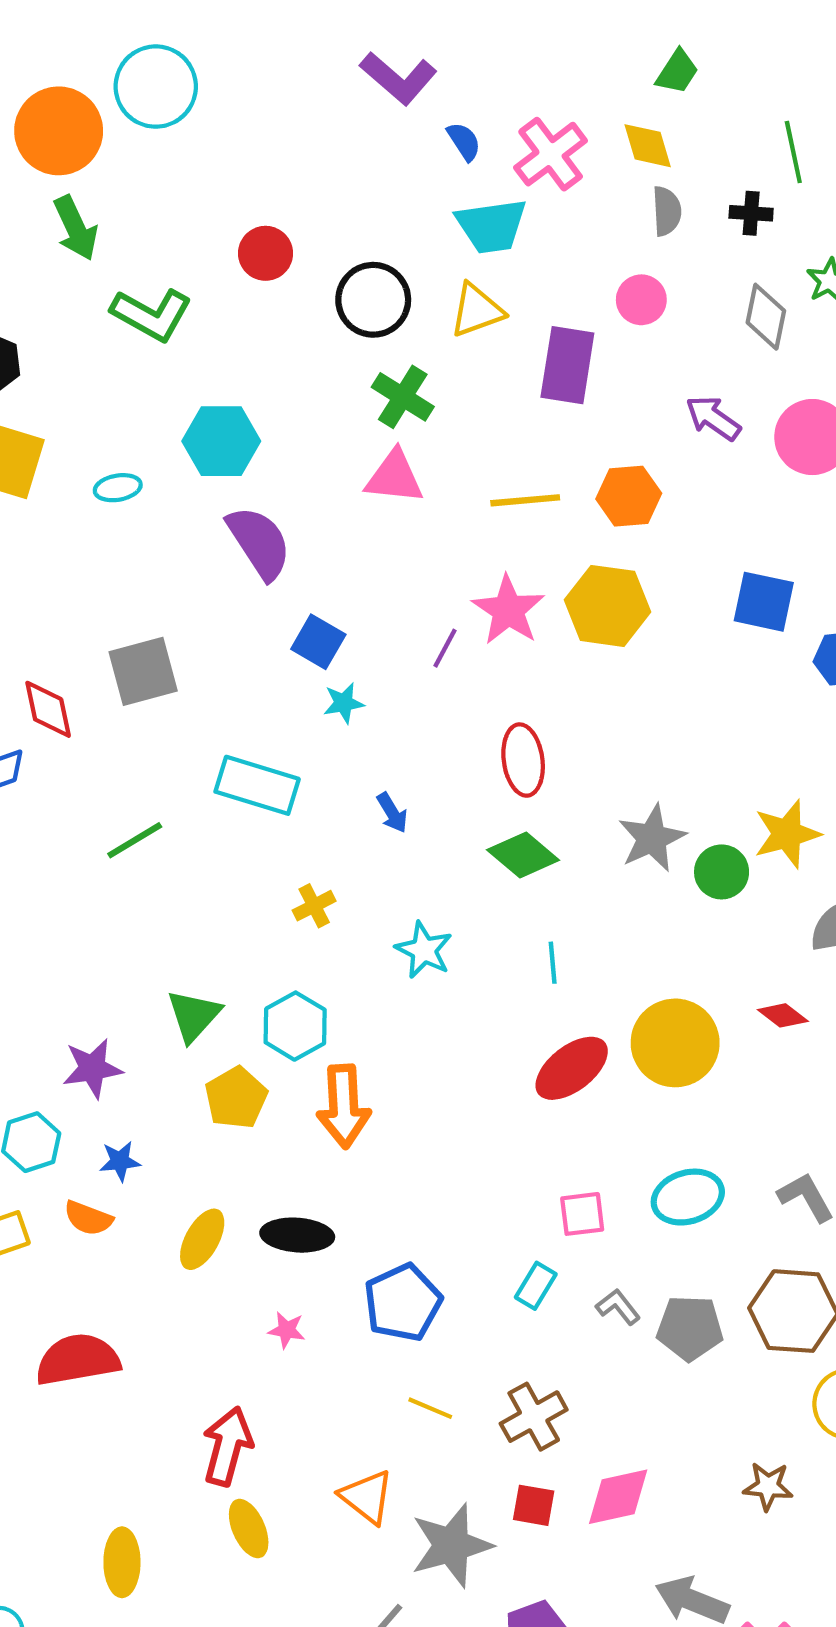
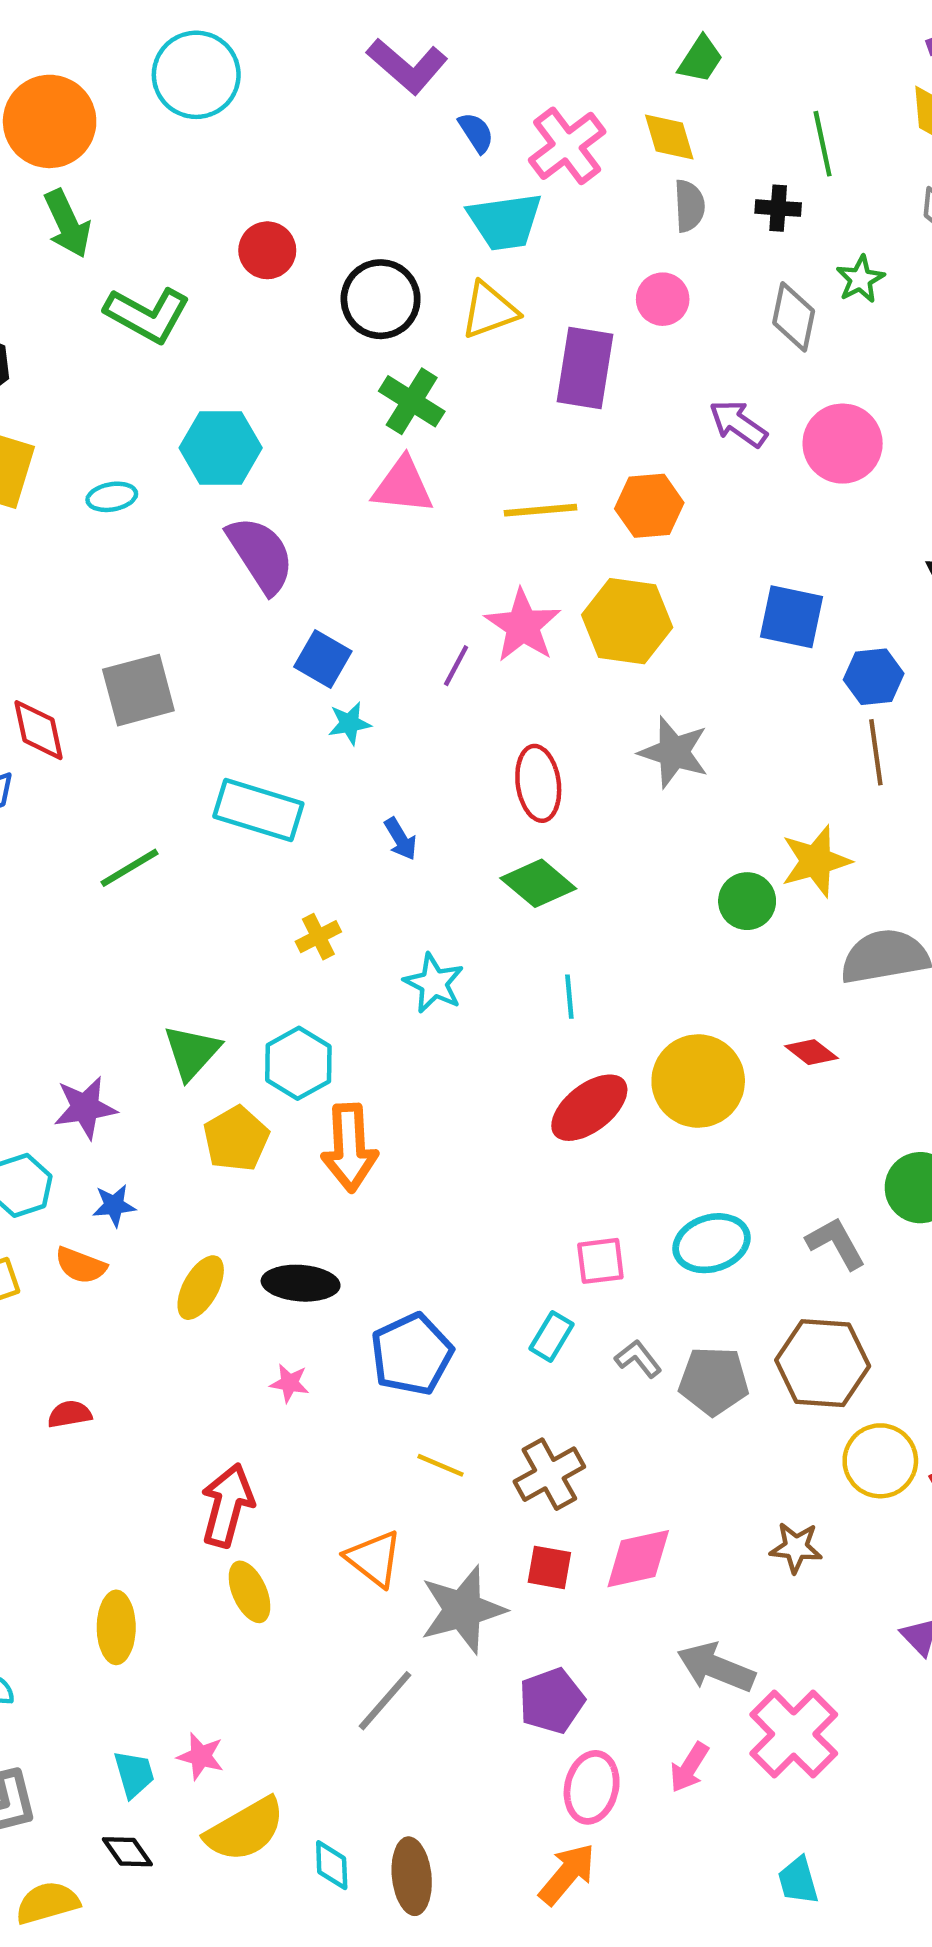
cyan circle: (156, 87) -> (196, 75), moved
gray star: (652, 838) -> (674, 752), moved, turned -30
red semicircle: (78, 1360) -> (70, 1414), size x0.5

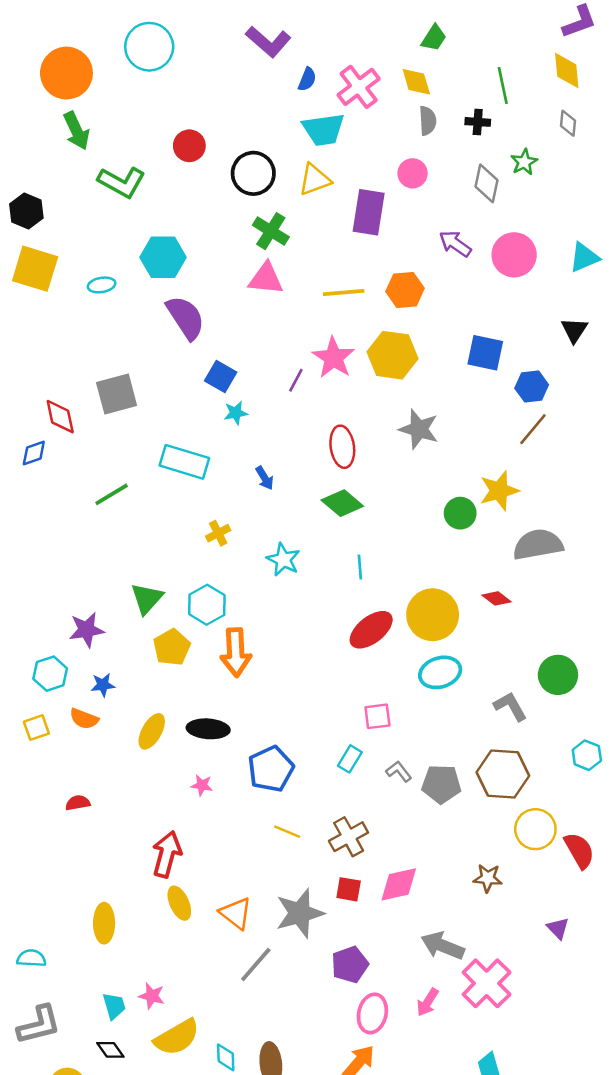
blue semicircle: (476, 133) -> (307, 79), turned 55
brown line: (876, 752) -> (533, 429), turned 48
cyan ellipse: (712, 1243) -> (440, 672), moved
orange triangle: (374, 1559) -> (236, 913), moved

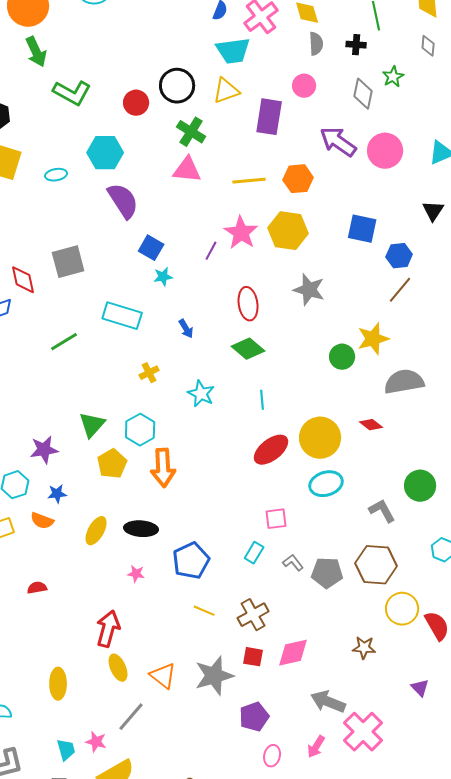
red circle: (189, 146) -> (136, 103), moved
purple arrow: (455, 244) -> (338, 142), size x1.4
gray line: (256, 965) -> (131, 717), moved
pink ellipse: (372, 1013) -> (272, 756), size x0.7

